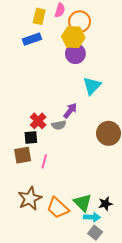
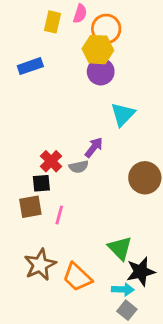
blue rectangle: (32, 39) -> (30, 66), moved
green triangle: (83, 203) -> (120, 248), moved
black star: (105, 204) -> (141, 272), size x1.5

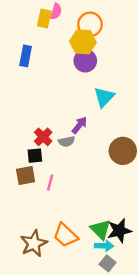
pink semicircle: (80, 14) -> (56, 11), moved
blue rectangle: (30, 66) -> (26, 56), turned -60
green triangle: (120, 248) -> (101, 229), moved
brown star: (40, 265) -> (34, 243), moved

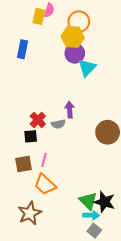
cyan triangle: (104, 97) -> (87, 68), moved
purple arrow: (79, 125) -> (70, 110), turned -42
brown square: (26, 176) -> (24, 164), moved
black star: (119, 231) -> (104, 202), turned 30
orange trapezoid: (65, 235) -> (45, 185), moved

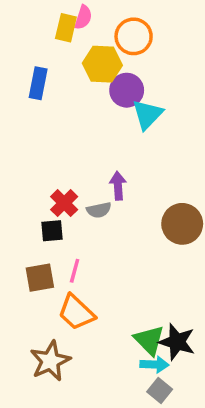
yellow hexagon: (73, 37) -> (102, 64), moved

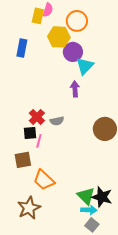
purple arrow: (118, 186) -> (75, 89), moved
pink line: (75, 271) -> (39, 141), moved

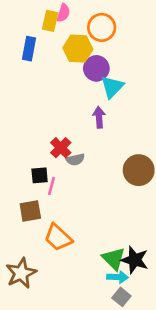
blue rectangle: (22, 48) -> (29, 49), moved
red cross: (37, 117) -> (61, 148), moved
brown star: (29, 208) -> (21, 273), moved

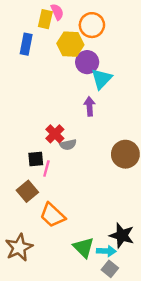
pink semicircle: (63, 13) -> (57, 12), turned -42
brown square: (30, 211) -> (27, 191), turned -30
green triangle: (114, 259) -> (84, 247), moved

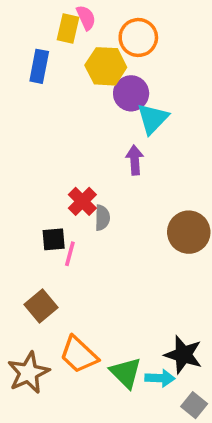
gray semicircle: (68, 145) -> (102, 218), turned -77
brown square: (27, 191) -> (41, 306), moved
orange trapezoid: (52, 215) -> (79, 355), moved
gray square: (110, 269) -> (194, 405), moved

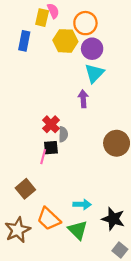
purple circle: (131, 93) -> (92, 49), moved
black square: (54, 239) -> (51, 148), moved
cyan arrow: (160, 378) -> (82, 204), moved

